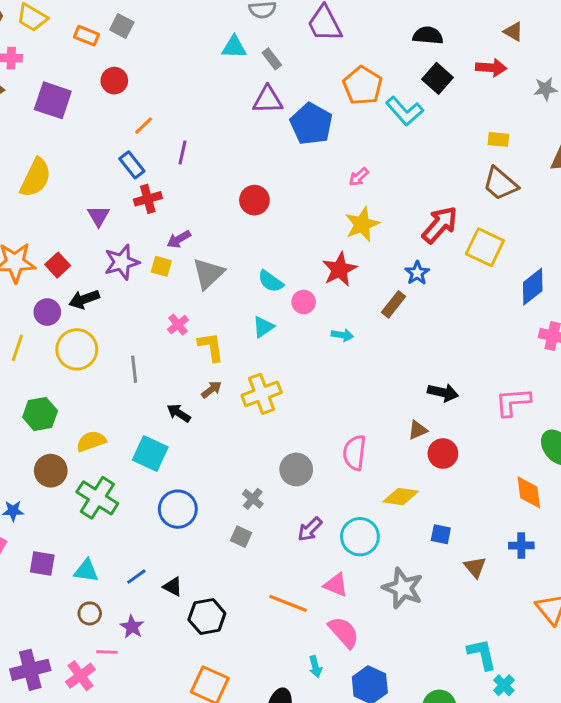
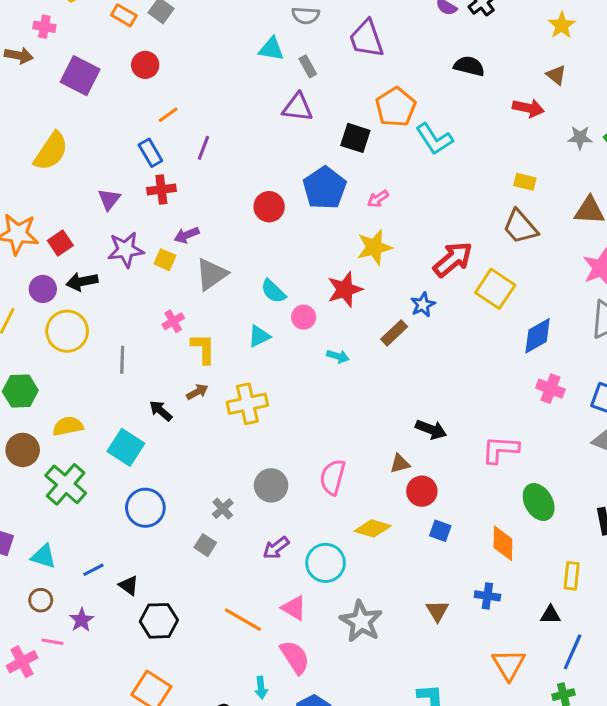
black square: (437, 78) -> (355, 138), moved, turned -32
blue pentagon: (311, 124) -> (325, 188), moved
blue square: (441, 534) -> (440, 531), moved

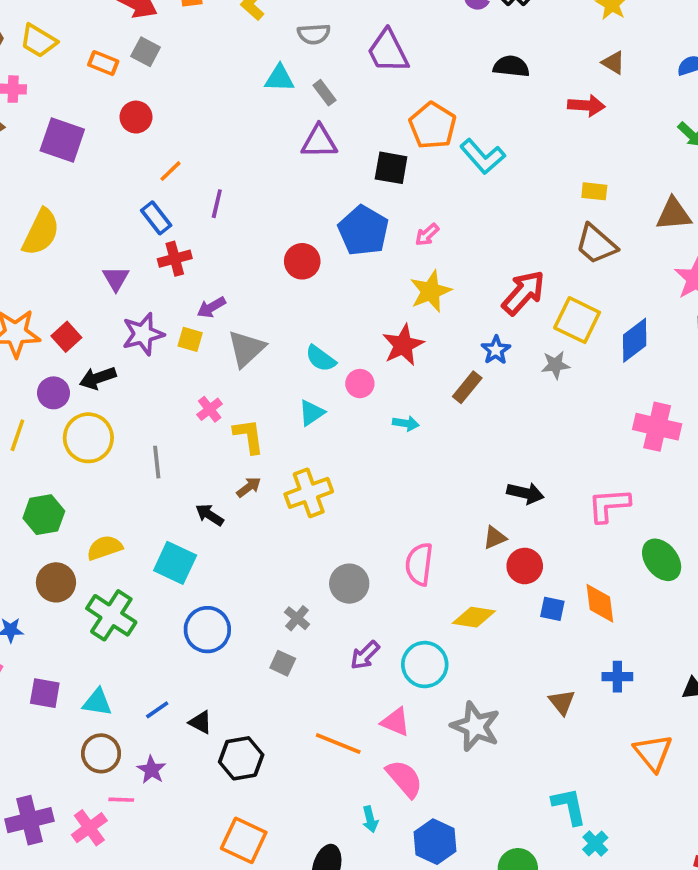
gray star: (580, 138) -> (555, 365), moved
blue diamond: (538, 336) -> (635, 340), moved
pink cross: (550, 389) -> (657, 427), size x1.4
orange diamond: (503, 543) -> (600, 603), moved
brown circle: (41, 600) -> (101, 753), size x1.4

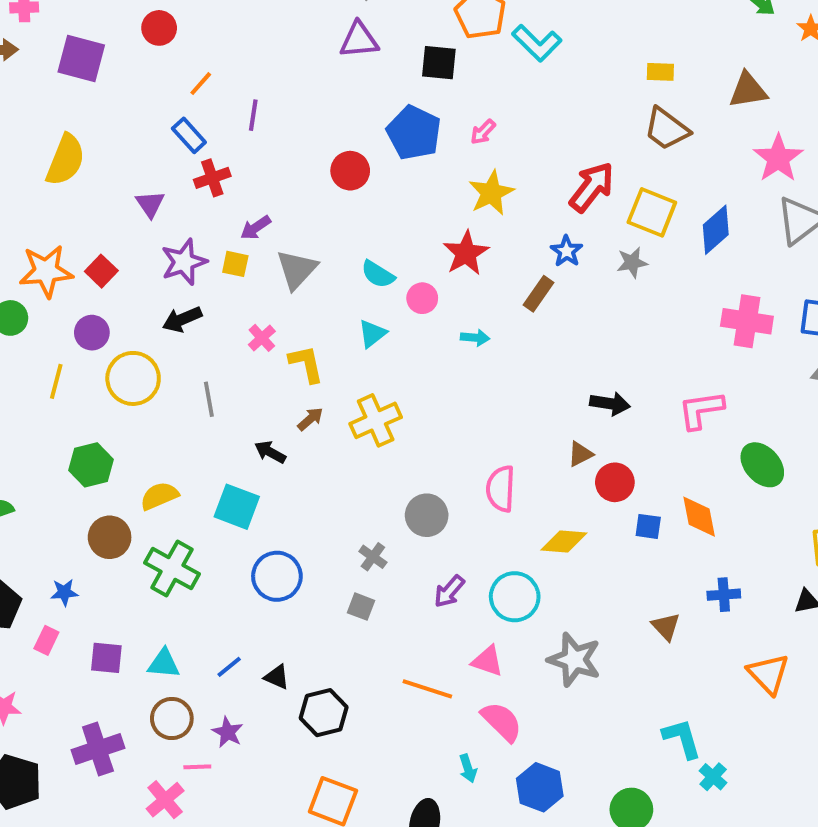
black arrow: (98, 378) -> (182, 319), moved
purple cross: (29, 820) -> (98, 749), moved

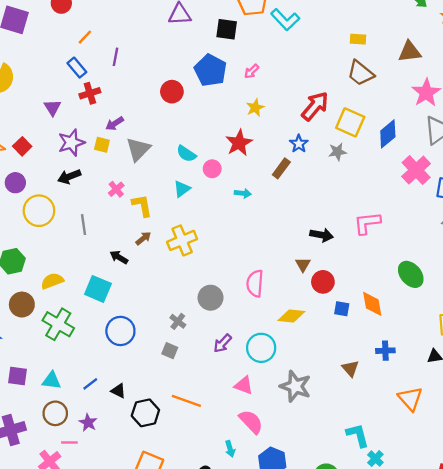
yellow star: (491, 193) -> (255, 108), size x0.7
pink cross: (747, 321) -> (416, 170), moved, turned 36
pink L-shape: (701, 410) -> (367, 223), moved
brown triangle: (580, 454) -> (303, 264), turned -35
orange line: (427, 689) -> (186, 401), moved

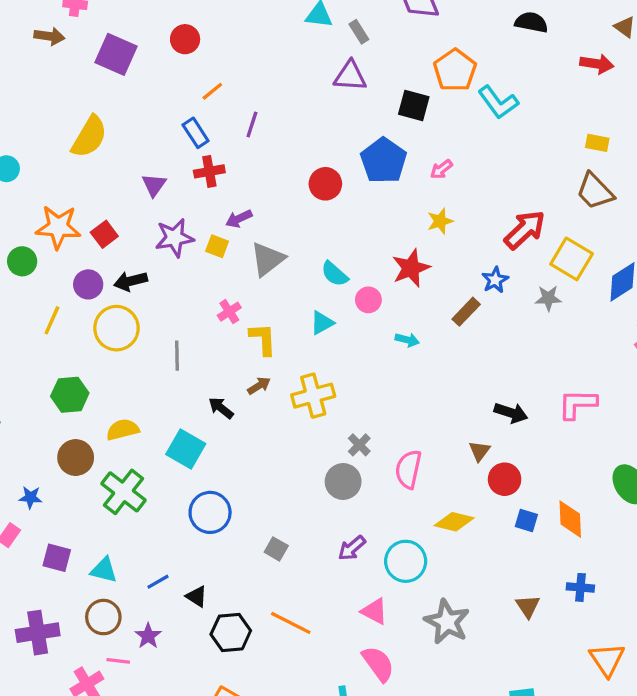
black arrow: (69, 177) -> (131, 281), moved
gray cross: (178, 321) -> (359, 445), moved

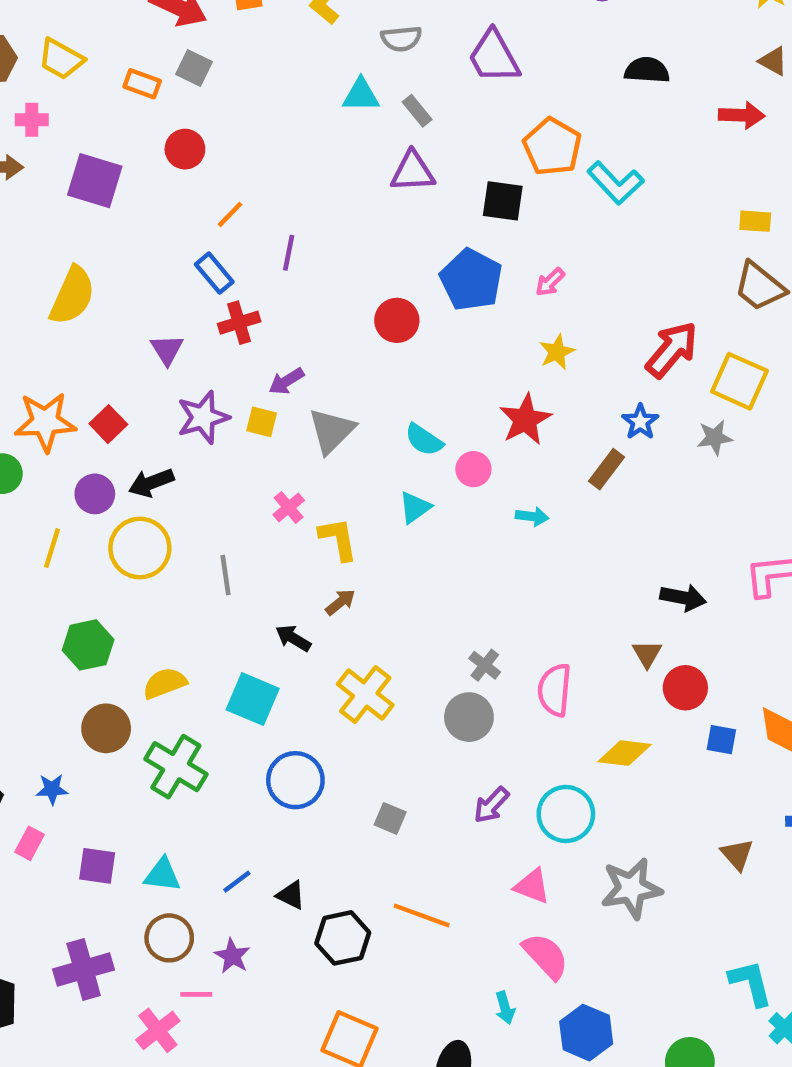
yellow cross: (313, 396) -> (365, 695), moved, turned -30
gray star: (447, 622) -> (631, 888), turned -30

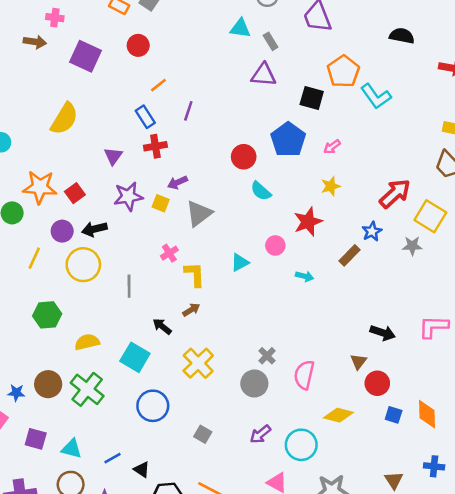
cyan semicircle: (424, 440) -> (261, 191), moved
brown circle: (106, 728) -> (48, 384), moved

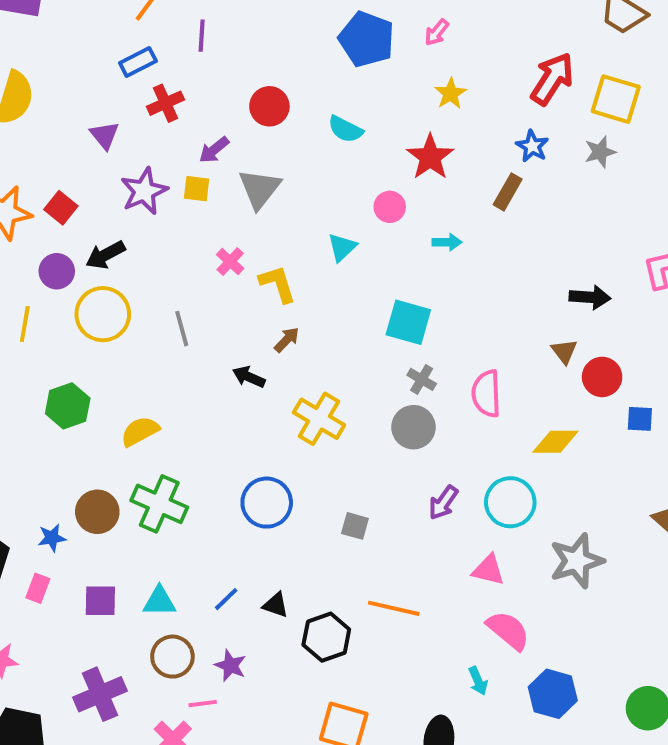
blue rectangle: (145, 117) -> (138, 62), turned -70
red circle: (244, 157) -> (269, 106), moved
cyan square: (135, 357) -> (408, 322), moved

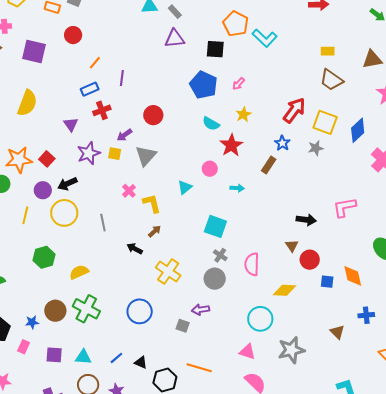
cyan semicircle: (345, 129) -> (211, 124), moved
purple arrow: (443, 503) -> (201, 310), moved, turned 42

